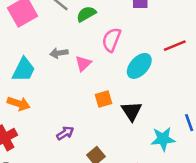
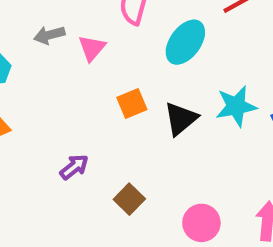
black triangle: (132, 111) -> (181, 119), turned 30
cyan star: (163, 139) -> (236, 106), moved

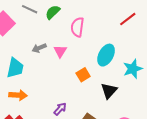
cyan ellipse: (185, 42) -> (106, 55), moved
black triangle: (181, 119) -> (109, 91), moved

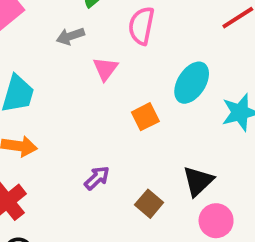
gray arrow: (39, 48) -> (70, 36), moved
black triangle: (109, 91) -> (198, 181), moved

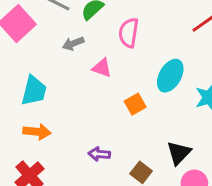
pink triangle: (105, 69) -> (102, 68), turned -45
purple arrow: (97, 178) -> (99, 154), turned -130

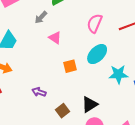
pink semicircle: (129, 33) -> (95, 23), moved
gray arrow: (73, 43) -> (41, 17), turned -40

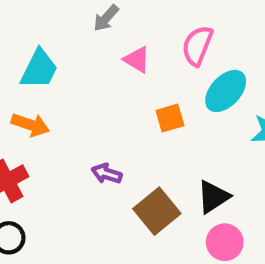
pink semicircle: (95, 23) -> (197, 46), moved
brown square: (62, 111) -> (157, 211), size x1.5

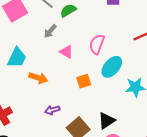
orange arrow: (30, 125) -> (38, 78), moved
purple arrow: (107, 174) -> (52, 110), turned -32

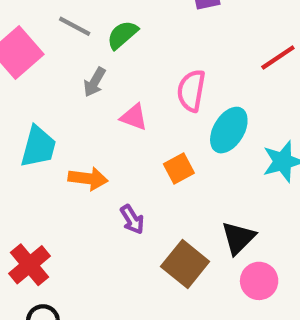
purple arrow: (52, 110) -> (132, 220), moved, turned -96

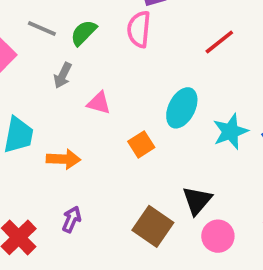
pink semicircle: (191, 91) -> (139, 29), moved
purple arrow: (132, 220) -> (72, 219), moved, turned -120

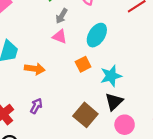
gray arrow: (63, 75) -> (62, 16), moved
cyan ellipse: (182, 108) -> (97, 35), moved
cyan star: (230, 132) -> (111, 76), moved

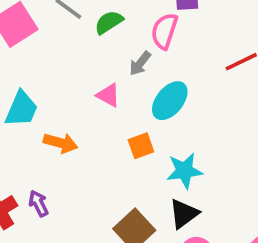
gray arrow: (62, 16) -> (140, 63), moved
purple arrow: (36, 106) -> (38, 203), moved, turned -63

